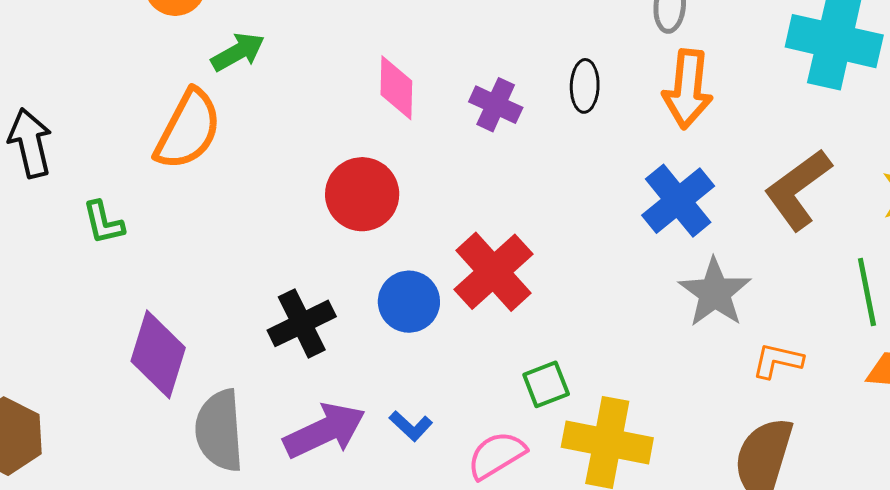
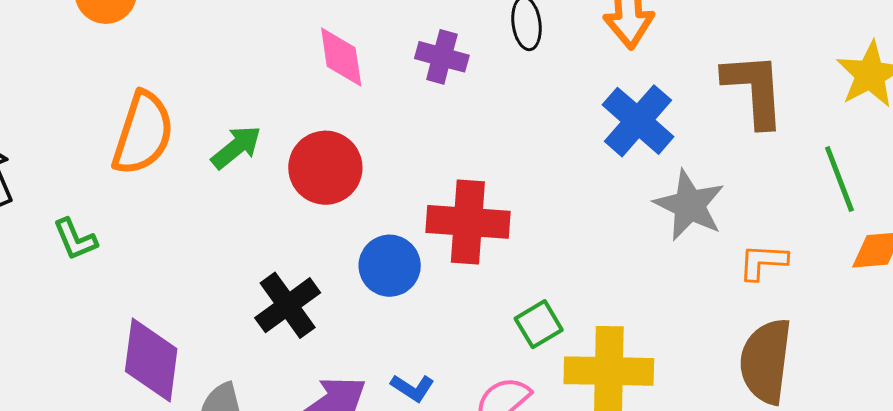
green arrow: (238, 52) -> (236, 147), moved
brown L-shape: (798, 189) -> (754, 90), turned 132
red cross: (493, 272) -> (468, 222), turned -34

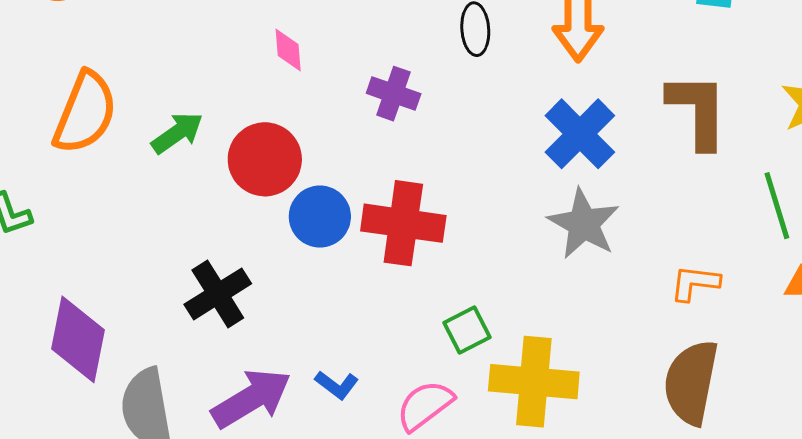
pink diamond: (341, 57) -> (288, 50), size x0.7
purple cross: (442, 57) -> (394, 94), moved
gray star: (690, 205) -> (584, 224), moved
blue circle: (390, 266) -> (320, 217), moved

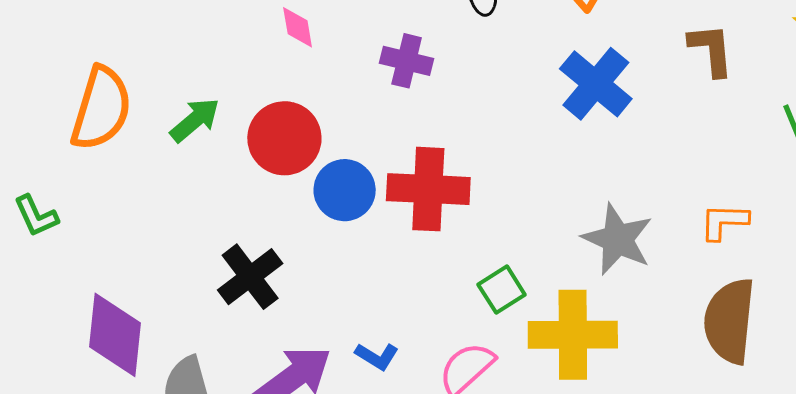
brown L-shape: (698, 111) -> (711, 50), size x0.7
gray star: (584, 224) -> (618, 239), moved

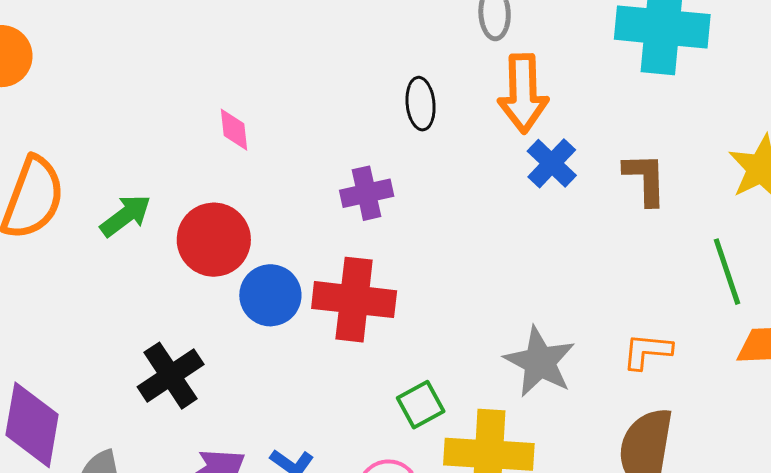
purple cross: (407, 61) -> (367, 193), moved, turned -30
blue cross: (596, 84) -> (552, 163), moved, size x0.7

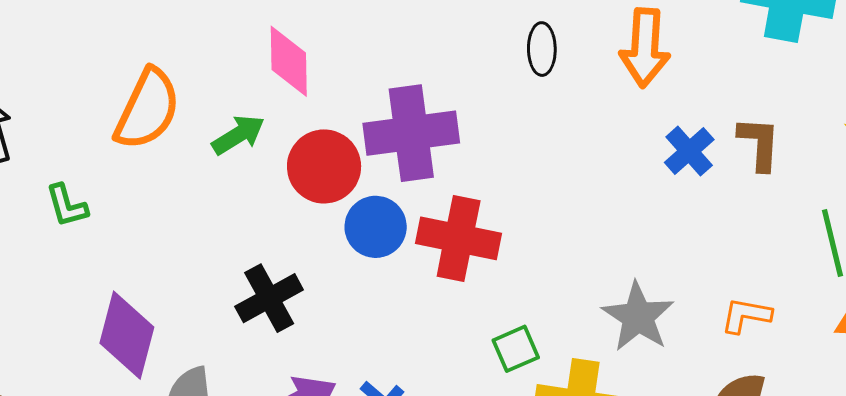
pink diamond: (234, 130) -> (289, 61), moved, size x1.6
blue cross: (552, 163) -> (689, 151), moved
purple cross: (367, 193) -> (411, 133), moved, size x1.8

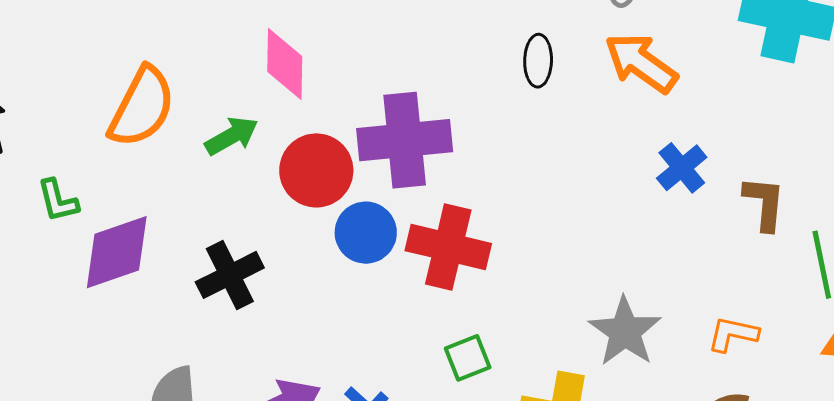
orange arrow: (645, 48) -> (641, 63), turned 120
brown L-shape: (759, 144) -> (764, 203), moved
black cross: (269, 298) -> (230, 275), moved
purple diamond: (127, 335) -> (117, 252), moved, turned 54
green square: (516, 349) -> (468, 358), moved

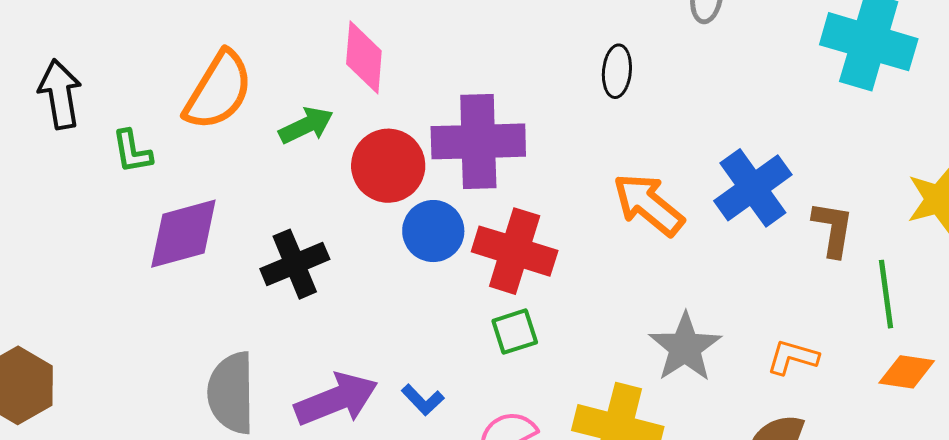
orange arrow: (641, 63) -> (648, 204), moved
blue cross: (682, 168) -> (753, 188), size x1.5
green L-shape: (58, 201) -> (132, 152), moved
green square: (468, 358) -> (515, 332), moved

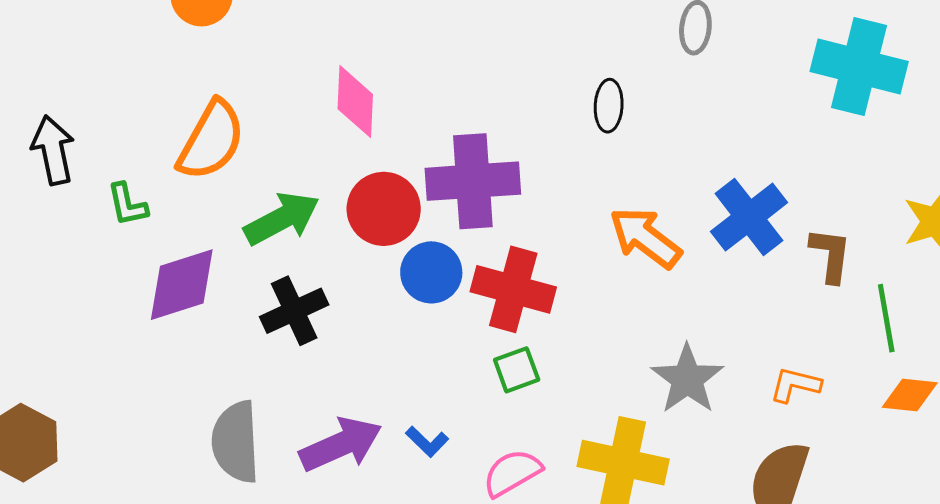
green arrow: (306, 125) -> (282, 219), moved, size x1.4

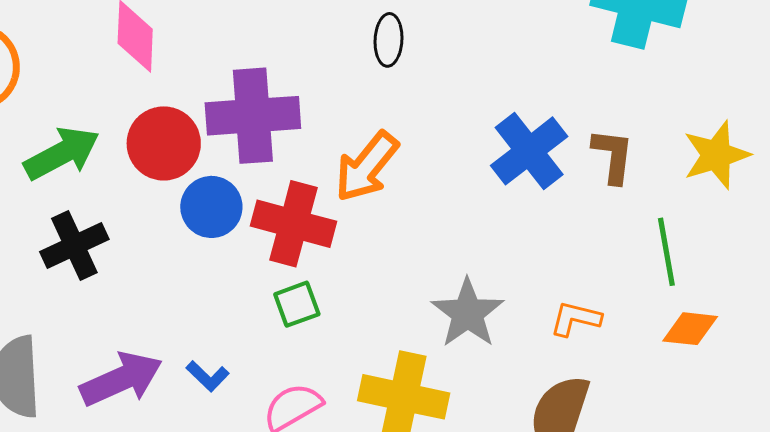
orange arrow: (645, 238) -> (367, 167), moved, turned -88
brown L-shape: (831, 255) -> (613, 156), moved

